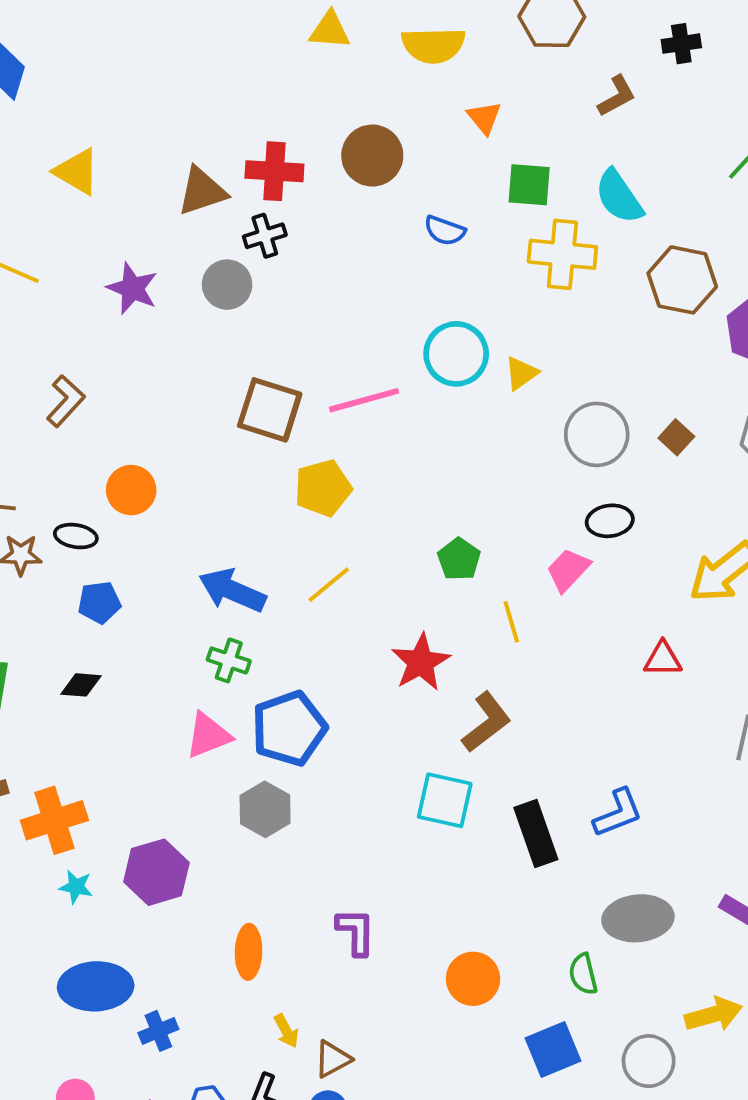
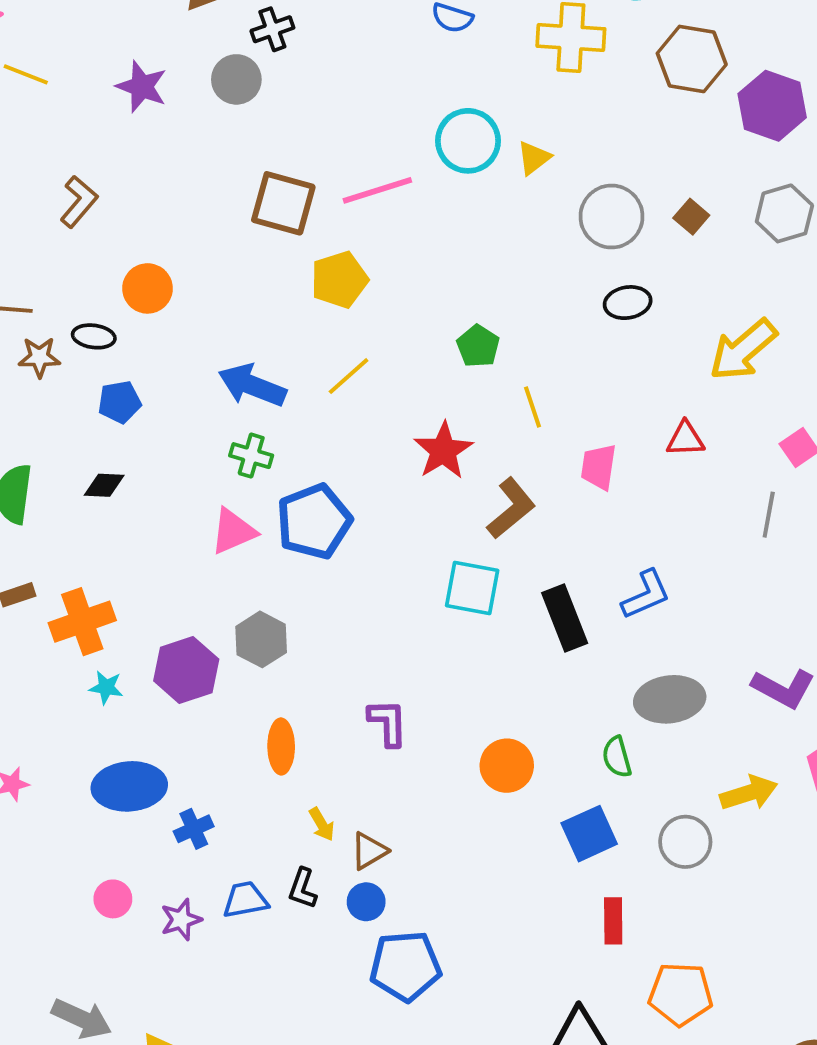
pink trapezoid: (568, 570) -> (599, 467), moved, turned -33
gray hexagon: (265, 809) -> (261, 639), moved

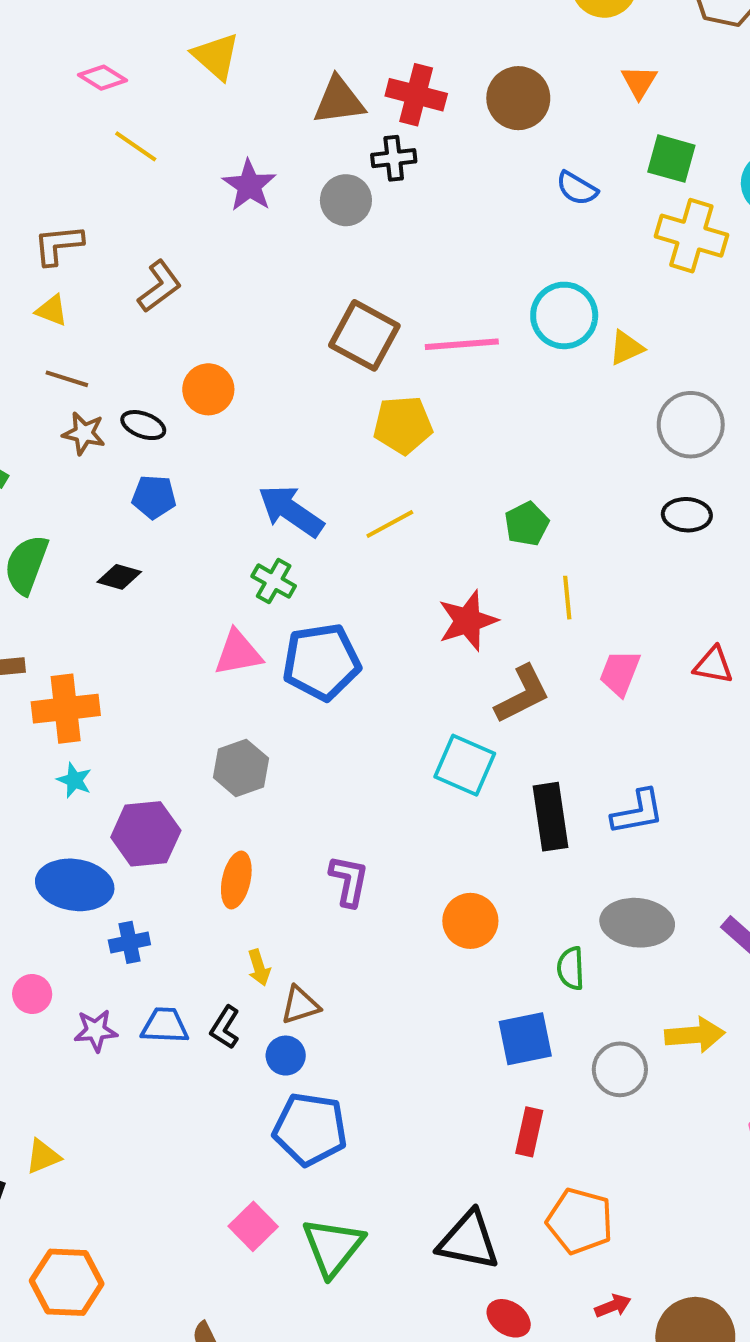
purple hexagon: (186, 670) -> (146, 834), moved
orange circle: (507, 766) -> (470, 921), moved

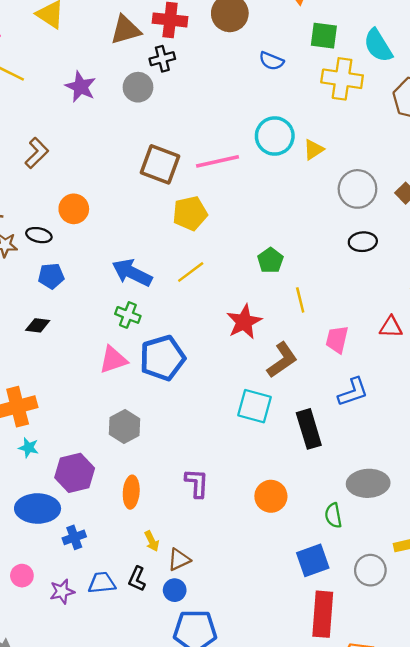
blue L-shape: (638, 812) -> (353, 392), moved
red rectangle: (529, 1132) -> (323, 614), size x1.6

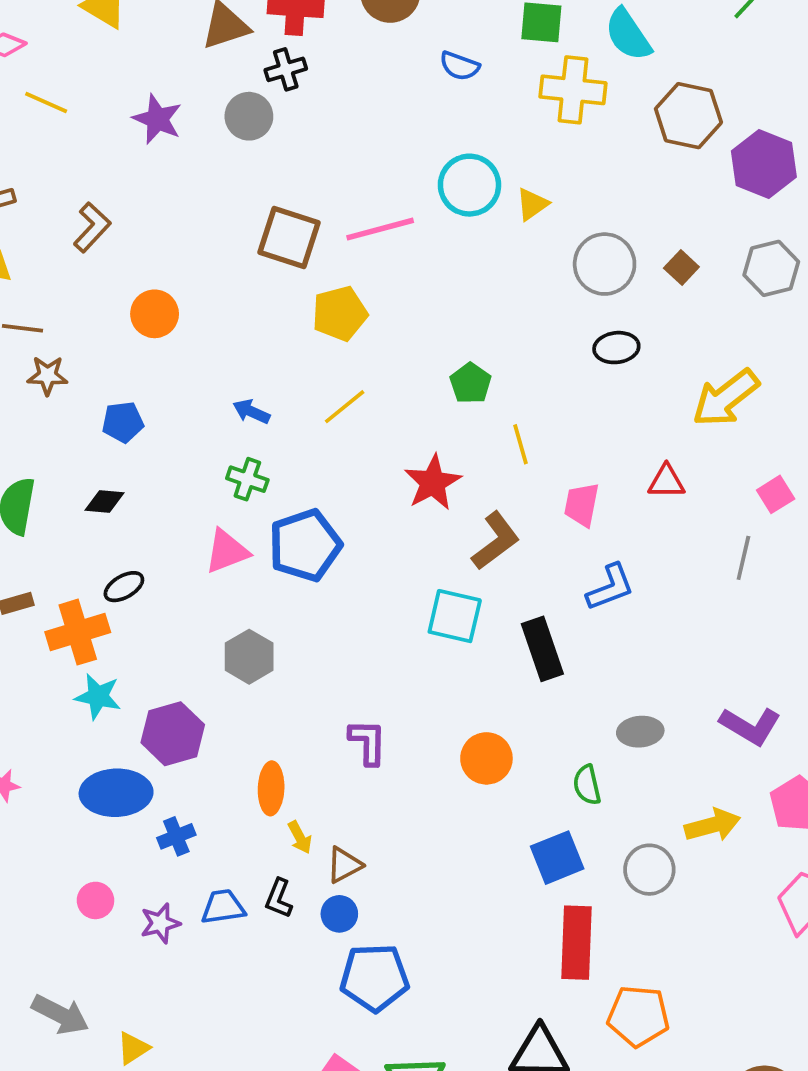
black ellipse: (39, 235) -> (124, 587), moved, turned -40
blue arrow: (132, 273) -> (251, 412), size x0.6
cyan star: (29, 448) -> (98, 696), size x1.4
gray ellipse: (368, 483) -> (640, 732), size x0.7
orange ellipse: (131, 492) -> (271, 788), moved

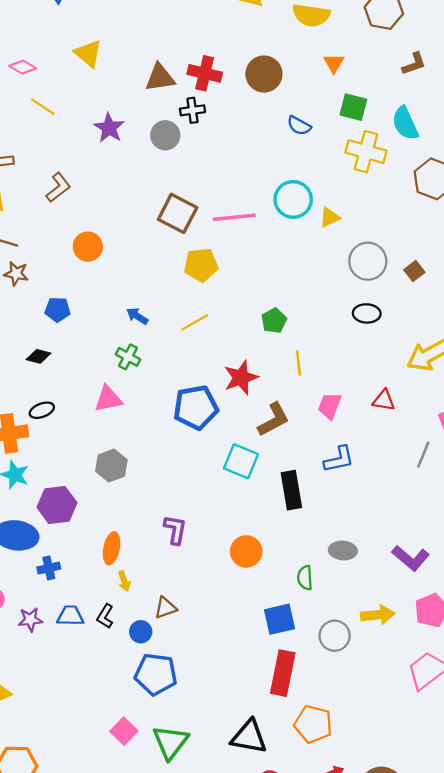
blue pentagon: (305, 545) -> (196, 407), moved
brown triangle: (344, 865) -> (165, 608), moved

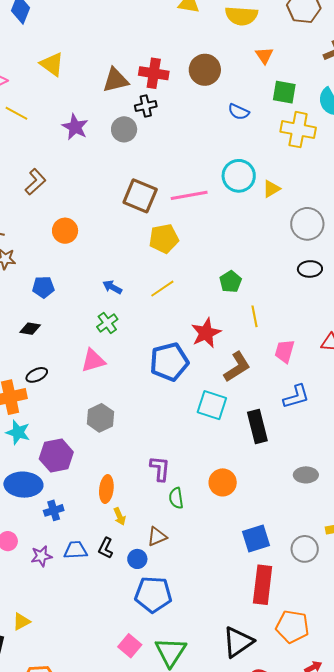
green cross: (128, 357) -> (107, 323), turned 30
green semicircle: (305, 578) -> (176, 498), moved
black triangle: (249, 737) -> (238, 642), turned -40

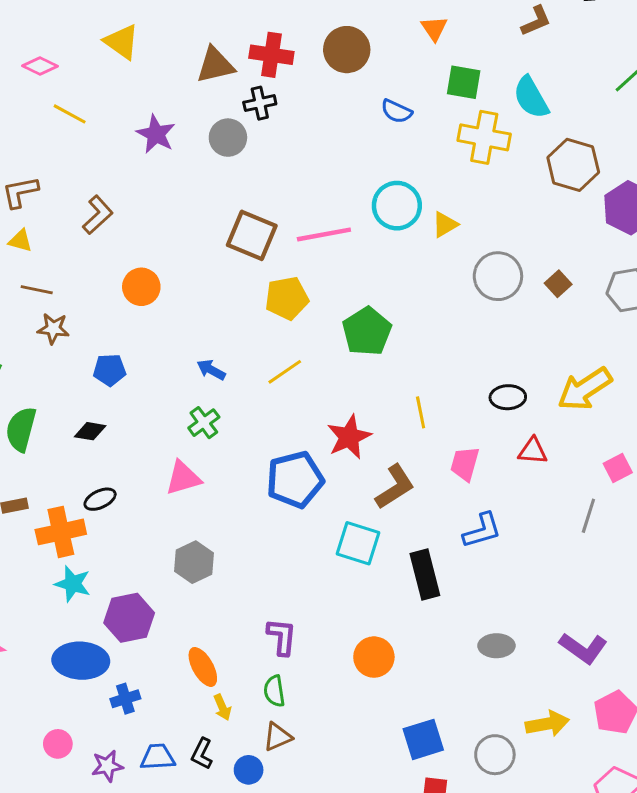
black ellipse: (310, 269) -> (508, 397), moved
green pentagon: (231, 282) -> (367, 331), moved, size x1.5
orange ellipse: (106, 489) -> (203, 667), turned -36
green semicircle: (176, 498) -> (274, 691), moved

